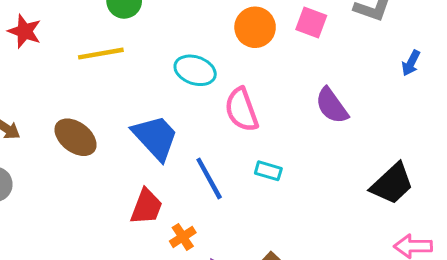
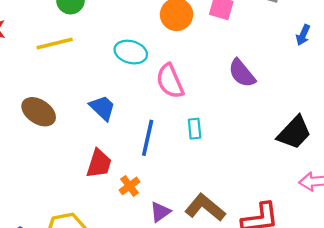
blue trapezoid: (155, 137) -> (102, 108), size x0.7
cyan rectangle: (268, 171) -> (195, 129), turned 72
blue line: (209, 178) -> (148, 138), turned 45

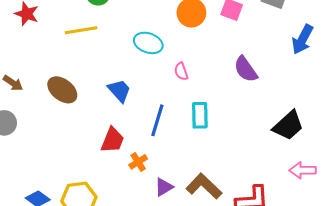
blue arrow: (303, 35) -> (303, 39), size x1.6
pink semicircle: (170, 81) -> (181, 71), size x0.6
cyan rectangle: (195, 129) -> (200, 115), size x1.4

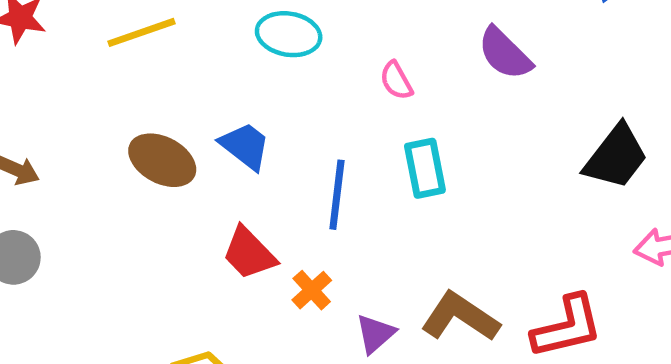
pink semicircle: (181, 71) -> (396, 81), moved
brown ellipse: (62, 90) -> (162, 160), moved
red trapezoid: (112, 140) -> (249, 253), turned 124

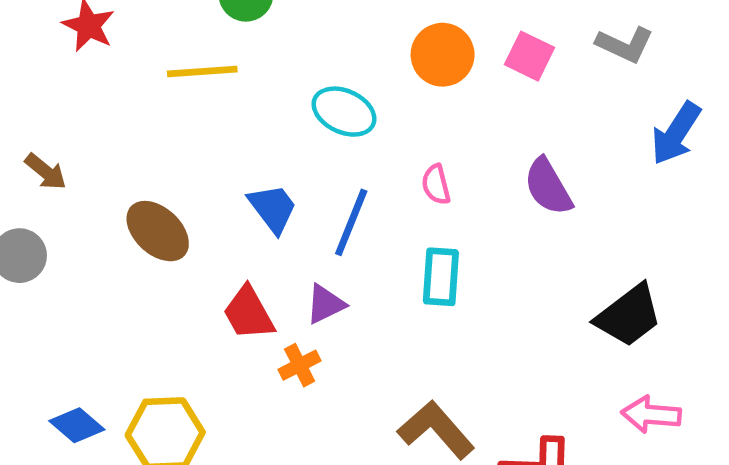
brown ellipse: (162, 160) -> (158, 231), moved
blue line: (337, 195) -> (351, 222), moved
purple triangle: (375, 334) -> (325, 304), moved

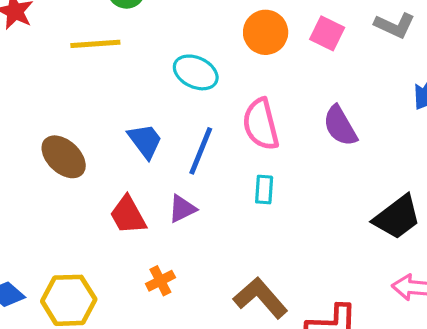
pink semicircle: (436, 185) -> (261, 124), size x1.8
cyan rectangle: (441, 277) -> (264, 190), size x0.7
orange cross: (300, 365) -> (160, 281), moved

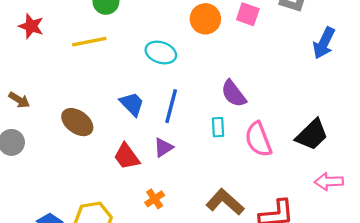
pink semicircle: (261, 124) -> (258, 139), moved
purple semicircle: (340, 126) -> (234, 94), moved

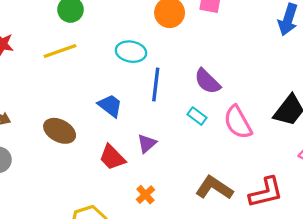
blue line: (171, 106) -> (156, 85), moved
cyan rectangle: (218, 127) -> (197, 116), turned -42

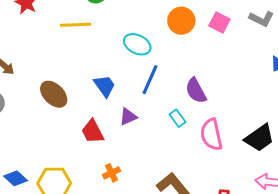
purple triangle: (147, 143) -> (128, 117), moved

